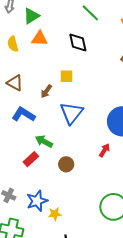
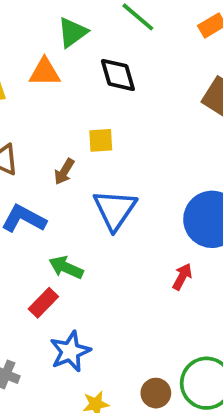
green triangle: (31, 16) -> (73, 32), moved
brown circle: (66, 164) -> (156, 393), moved
blue star: (37, 201) -> (70, 351), moved

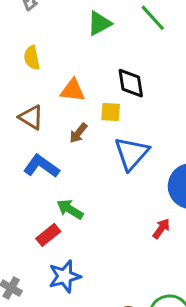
orange triangle: (45, 72) -> (73, 90), moved
black diamond: (118, 75) -> (131, 83), moved
blue triangle: (115, 210) -> (132, 153), moved

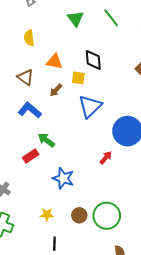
green triangle: (99, 23) -> (75, 19), turned -42
blue star: (65, 276) -> (63, 178), moved, turned 30

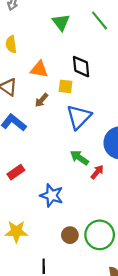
green arrow: (46, 140) -> (79, 158), moved
yellow star: (47, 214) -> (16, 232), moved, size x1.5

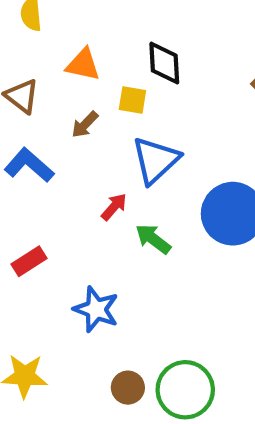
red arrow: (97, 172) -> (114, 207), moved

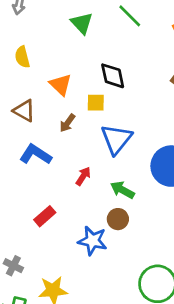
orange triangle: (83, 65) -> (61, 85), turned 40
red arrow: (114, 207) -> (83, 176), moved
brown circle: (128, 388) -> (118, 219), moved

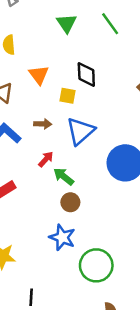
brown arrow: (67, 123) -> (43, 124), moved, turned -133
green arrow: (122, 190) -> (64, 176), moved
blue star: (92, 241) -> (62, 237), moved

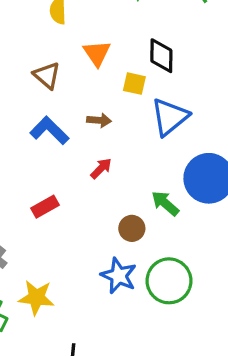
blue triangle: (80, 131) -> (170, 117), moved
green arrow: (64, 176) -> (165, 203), moved
green circle: (96, 265) -> (169, 281), moved

